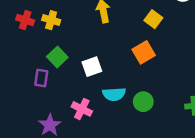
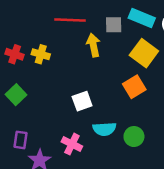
yellow square: (153, 19) -> (144, 53), size x1.5
green square: (57, 57) -> (16, 95), moved
purple rectangle: (41, 78) -> (21, 140), moved

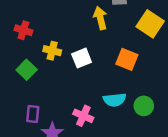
yellow cross: (41, 54) -> (52, 51), moved
orange square: (134, 87) -> (127, 59), moved, turned -35
white square: (82, 101) -> (82, 58), moved

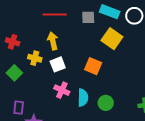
yellow arrow: (100, 18) -> (53, 41), moved
cyan semicircle: (115, 100) -> (83, 98), turned -84
pink cross: (83, 116) -> (62, 90), moved

